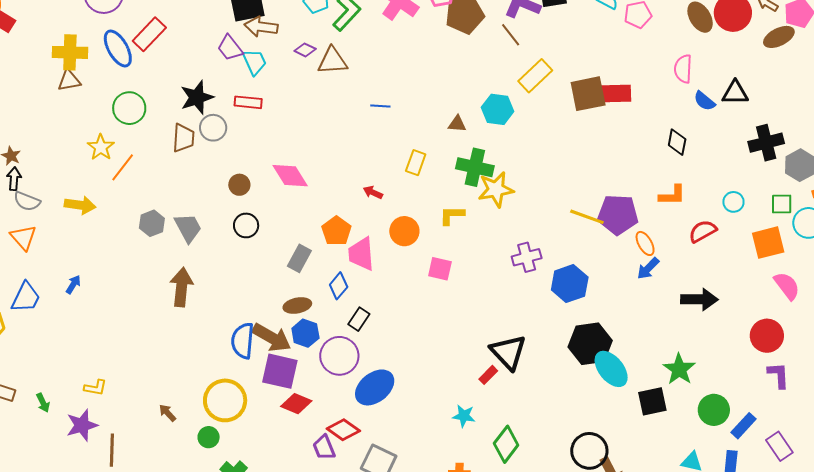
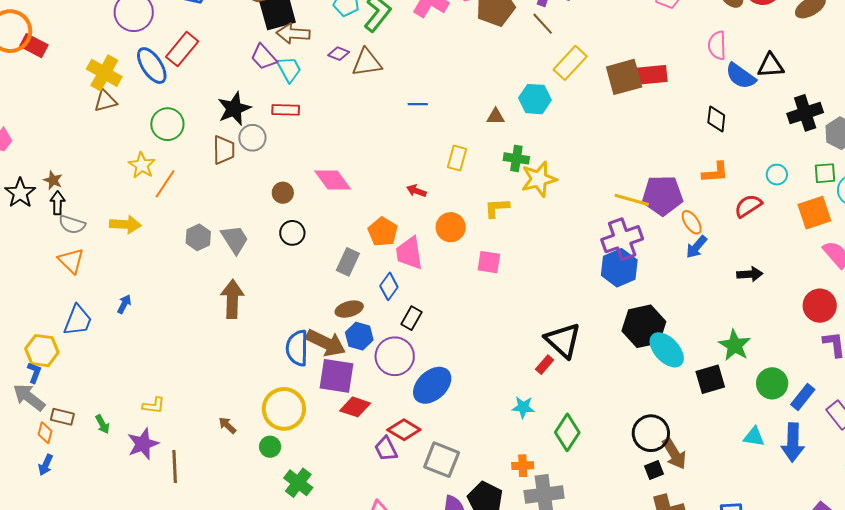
yellow cross: (70, 52) -> (104, 73), turned 32
blue semicircle: (704, 101) -> (741, 76), size x1.4
green cross: (475, 167) -> (516, 158), size x0.7
purple cross: (527, 257) -> (622, 239), moved, size x1.4
black arrow: (699, 299) -> (750, 274), size x0.7

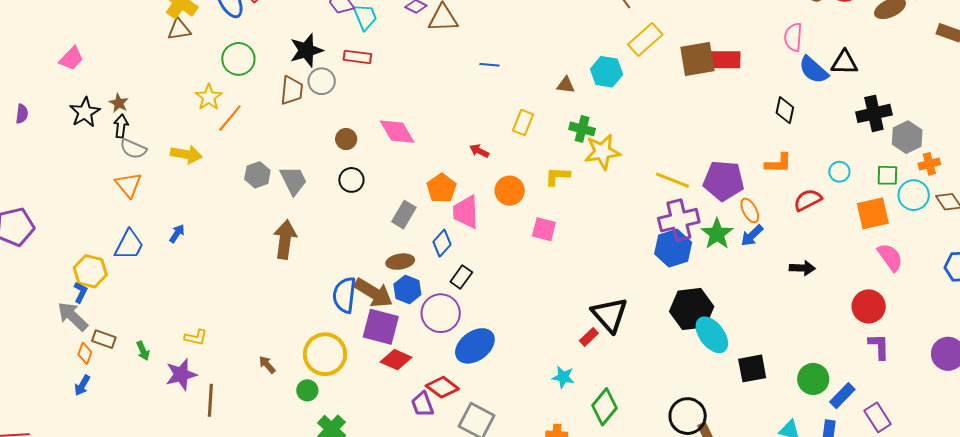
yellow line: (632, 200) -> (672, 180), moved
green star: (735, 345) -> (717, 234), moved

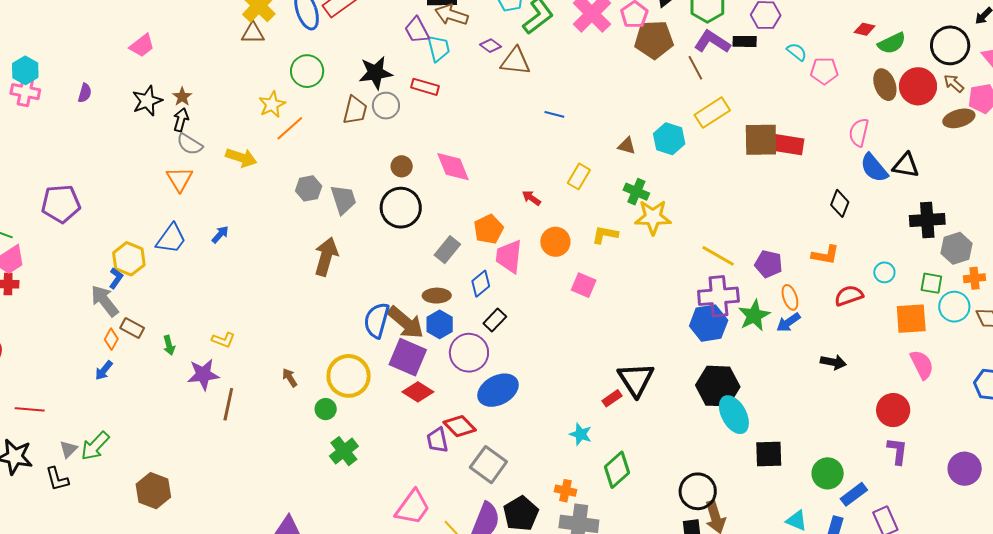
black circle: (351, 180) -> (401, 208), size x1.6
purple pentagon: (723, 181) -> (768, 264), size x0.7

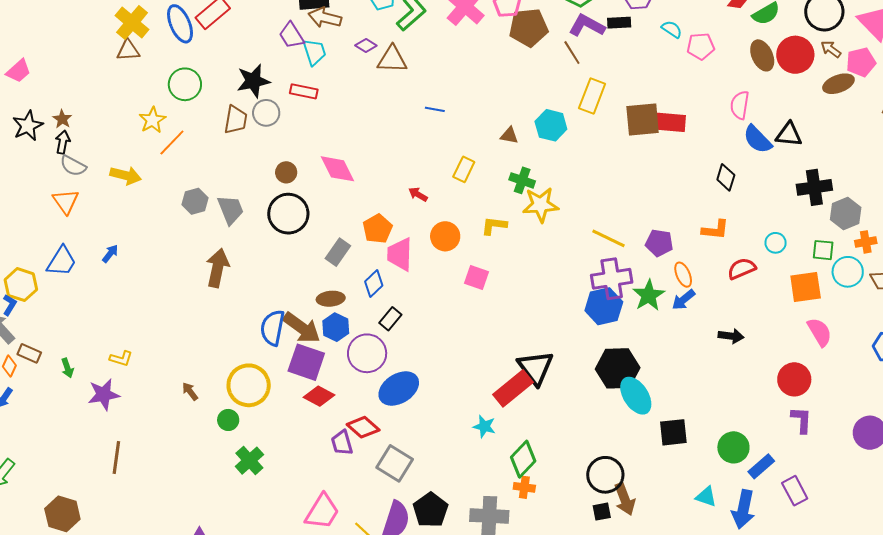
yellow rectangle: (712, 113) -> (592, 96), turned -32
red rectangle: (612, 398) -> (513, 388), size x2.0
brown line: (228, 404) -> (116, 457), moved
orange cross: (566, 491) -> (524, 487), moved

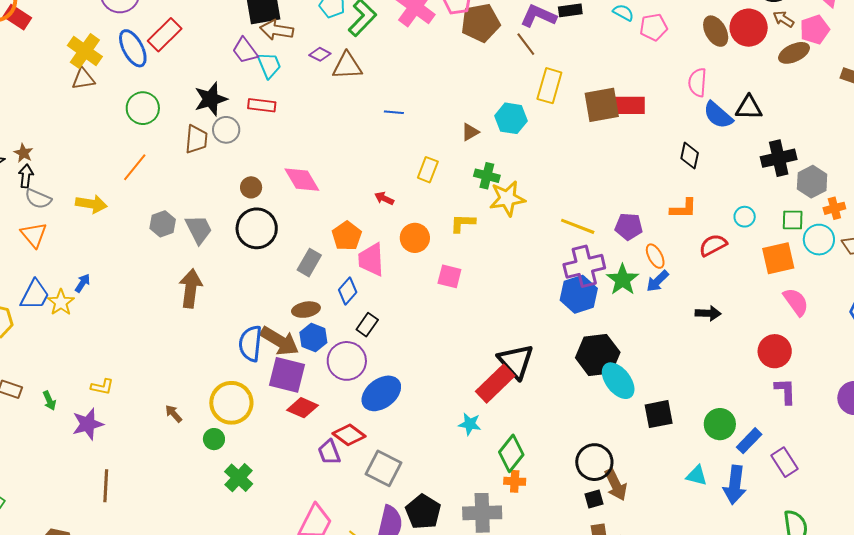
yellow star: (152, 120) -> (61, 302), moved
brown triangle: (509, 135) -> (470, 132), turned -36

